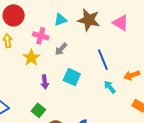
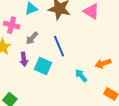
blue line: (103, 60) -> (59, 46), moved
purple arrow: (45, 82) -> (24, 59), moved

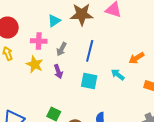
blue line: (59, 46) -> (90, 51), turned 50
cyan square: (43, 66) -> (89, 81), moved

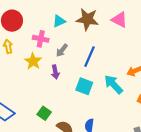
cyan arrow: (118, 75) -> (113, 84), size x1.5

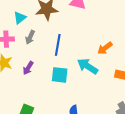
gray arrow: (62, 50) -> (30, 37), moved
purple arrow: (55, 72) -> (28, 68), turned 56

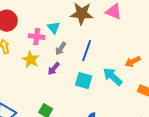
cyan triangle: (20, 18) -> (54, 28), moved, turned -40
gray arrow: (30, 37) -> (61, 49), moved

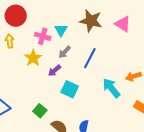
cyan square: (84, 81) -> (70, 89), moved

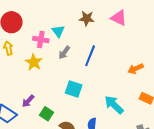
brown star: (91, 21) -> (87, 18), size x0.7
purple arrow: (54, 71) -> (28, 101), moved
cyan arrow: (111, 88) -> (114, 105), moved

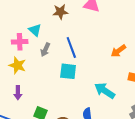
blue line: (90, 56) -> (71, 47), turned -30
cyan square: (74, 89) -> (68, 71), moved
purple arrow: (28, 101) -> (18, 93), moved, turned -32

